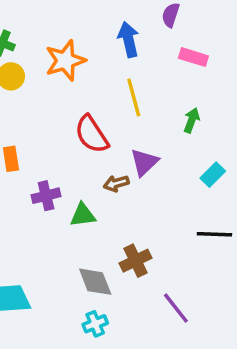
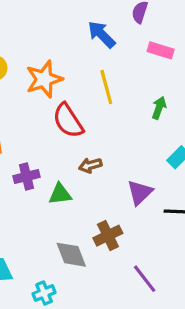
blue arrow: (128, 40) -> (102, 34), turned -32
orange star: (65, 61) -> (44, 79), moved
purple triangle: (144, 162) -> (140, 192), moved
cyan cross: (95, 324) -> (44, 293), moved

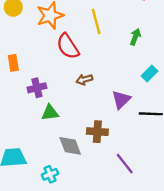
green triangle: (60, 194) -> (50, 113), moved
brown cross: (108, 236) -> (97, 132), turned 30

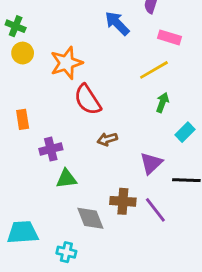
yellow line: (96, 21) -> (154, 70), moved, turned 75
green arrow: (135, 37) -> (162, 102), moved
purple line: (125, 164) -> (155, 210), moved
cyan cross: (50, 174) -> (66, 252), turned 35

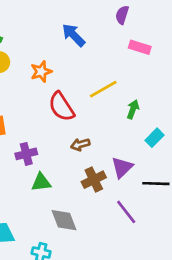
blue arrow: (117, 23) -> (74, 35), moved
orange star: (66, 63) -> (41, 72), size x0.7
yellow line: (154, 70) -> (103, 89), moved
brown cross: (123, 201) -> (94, 180), moved, turned -30

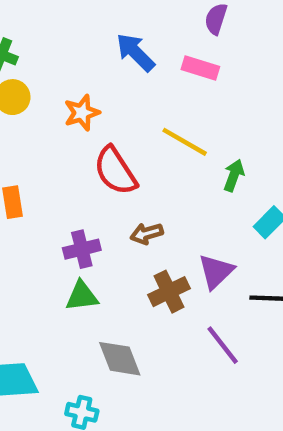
pink rectangle: (140, 47) -> (200, 68), moved
yellow line: (103, 89) -> (185, 142), turned 60
purple cross: (26, 154) -> (82, 249), moved

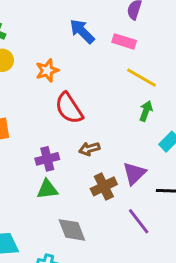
yellow line: (185, 142) -> (142, 78), moved

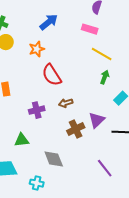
blue arrow: (82, 31) -> (49, 22), moved, turned 96
green triangle: (47, 189) -> (22, 140), moved
purple line: (139, 221) -> (105, 168), moved

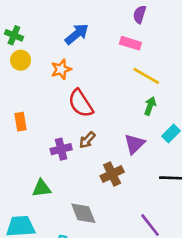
brown arrow: (66, 103) -> (87, 140), moved, turned -32
purple triangle: (97, 120) -> (134, 144), moved

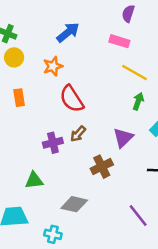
orange rectangle: (21, 122) -> (19, 98), moved
gray diamond: (83, 213) -> (74, 204), turned -56

